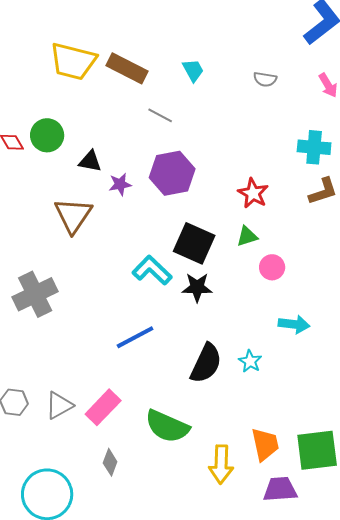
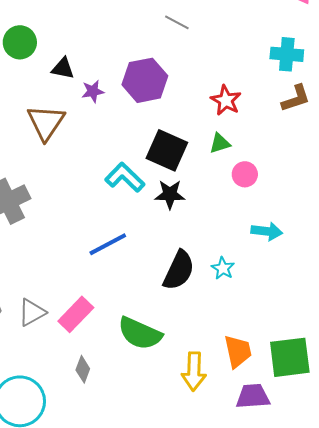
gray line: (160, 115) -> (177, 22), moved

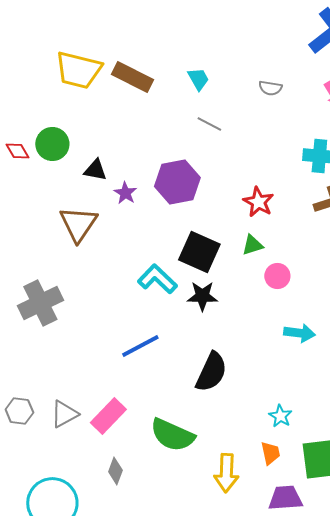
purple star: (93, 91) -> (125, 193), turned -30
cyan star: (223, 268) -> (280, 416), moved
orange trapezoid: (238, 351) -> (270, 453), size x0.7

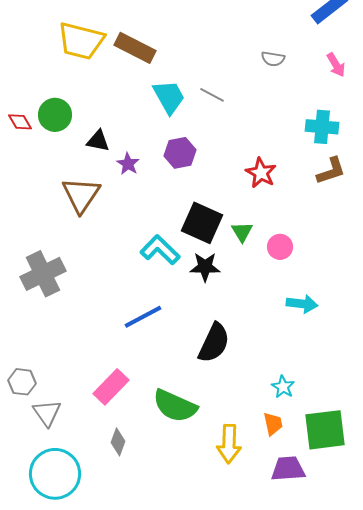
cyan trapezoid: (198, 79) -> (169, 97), moved, size x1.5
purple hexagon: (177, 182) -> (180, 153), size x0.7
green triangle: (252, 245) -> (242, 232), moved, turned -45
gray triangle: (64, 414) -> (47, 413), moved, turned -36

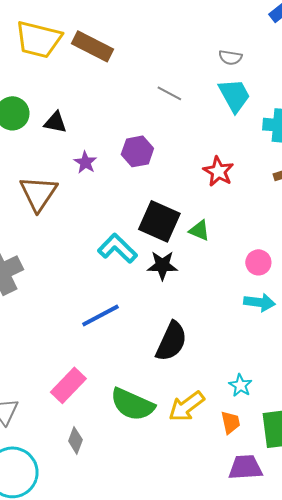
cyan trapezoid: (169, 97) -> (234, 95), moved
black triangle: (98, 141) -> (55, 122), moved
green triangle: (242, 232) -> (199, 230), turned -35
pink circle: (280, 247) -> (258, 262), moved
yellow arrow: (229, 444) -> (186, 406), moved, turned 51

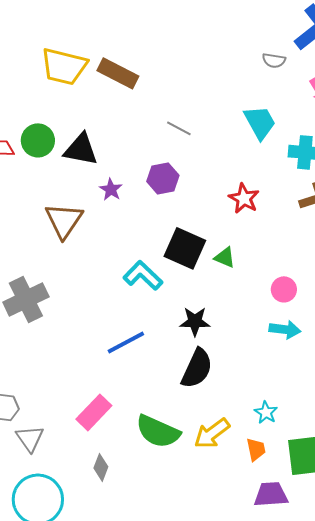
gray semicircle: (230, 57) -> (274, 60), moved
gray line: (169, 93) -> (179, 128), moved
black triangle: (55, 122) -> (81, 149), size x1.5
black star: (162, 265) -> (195, 321), moved

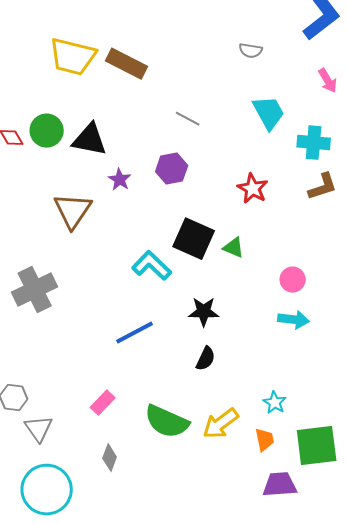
gray semicircle: (274, 60) -> (251, 51), moved
black semicircle: (197, 368) -> (206, 359), size x0.6
pink rectangle: (94, 412) -> (103, 403), size x0.7

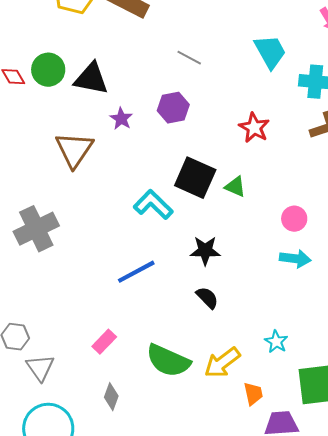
black semicircle: (206, 359) -> (207, 298), turned -70
orange trapezoid: (265, 440) -> (253, 394), moved

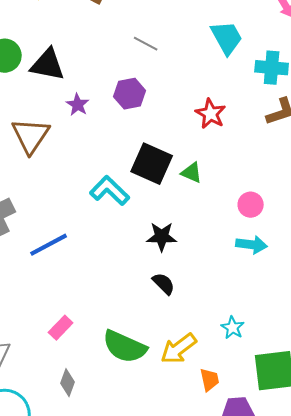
blue line: (136, 272) -> (49, 245), moved

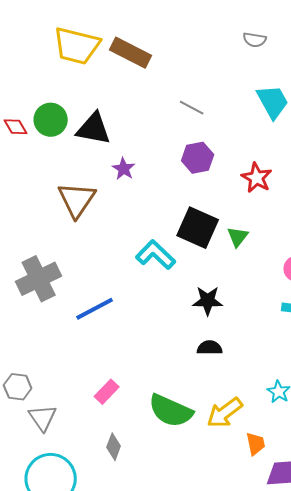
purple hexagon: (130, 94) -> (198, 158), moved
green triangle: (192, 173) -> (238, 237), turned 45
black semicircle: (164, 284) -> (210, 348), turned -45

